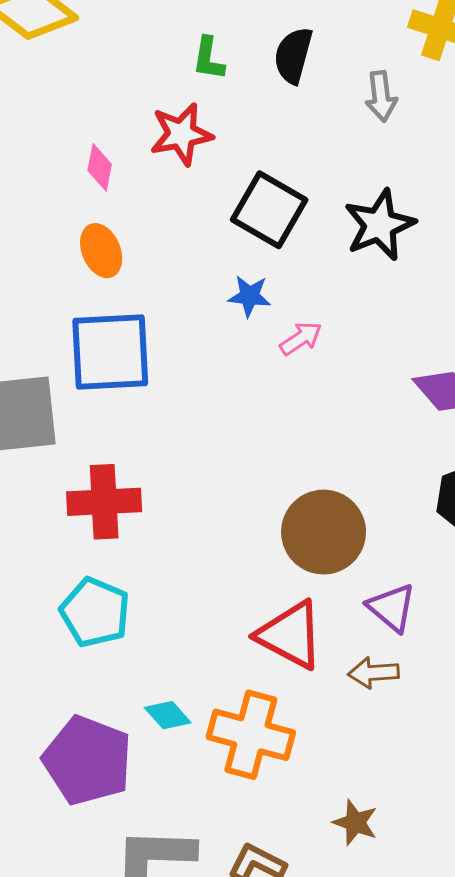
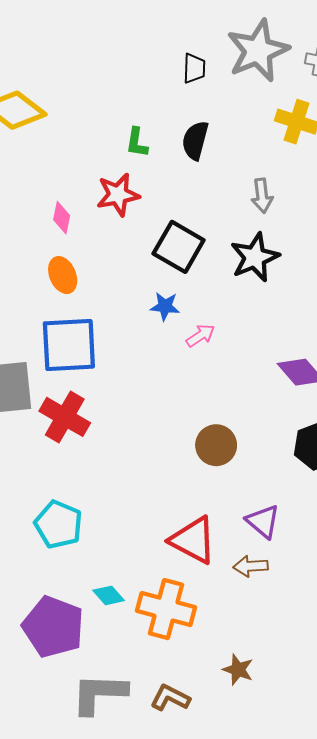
gray arrow: (381, 96) -> (262, 196), moved
red cross: (104, 502) -> (65, 417), moved, turned 33
brown circle: (324, 532) -> (216, 445), moved, size x0.7

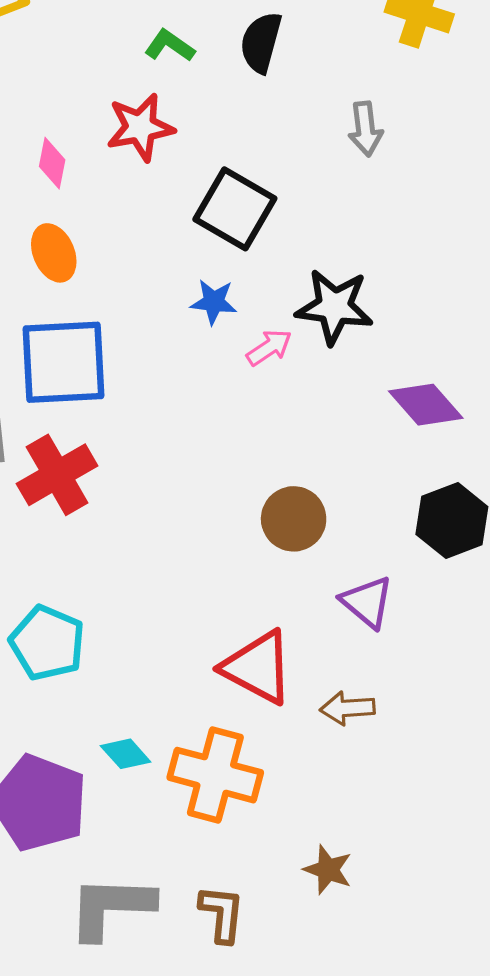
green L-shape: (137, 142) -> (170, 46), turned 116
black star: (255, 257) -> (334, 307), moved, turned 30
red cross: (65, 417) -> (57, 475), turned 30
purple triangle: (263, 521) -> (367, 602), moved
brown L-shape: (170, 698) -> (222, 914), turned 69

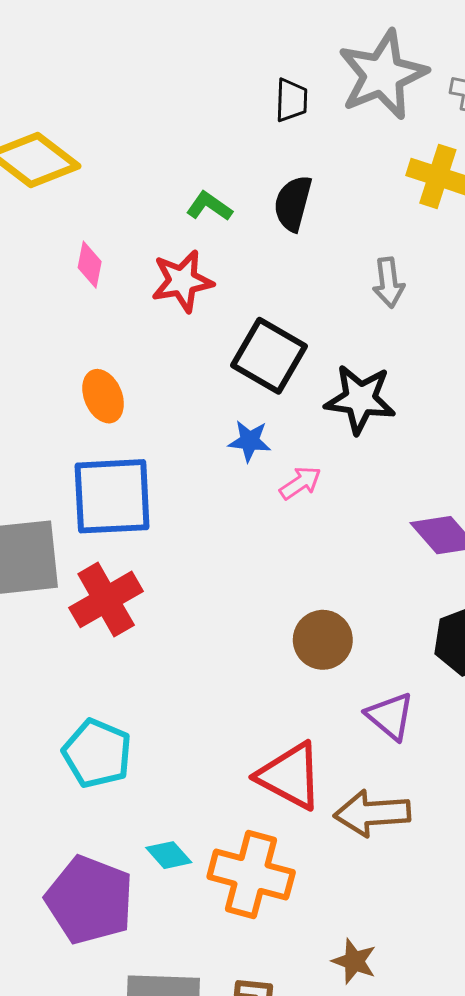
pink diamond: (52, 163) -> (90, 265), moved
black star: (334, 307) -> (360, 399), moved
brown arrow: (347, 708) -> (372, 813), size x1.5

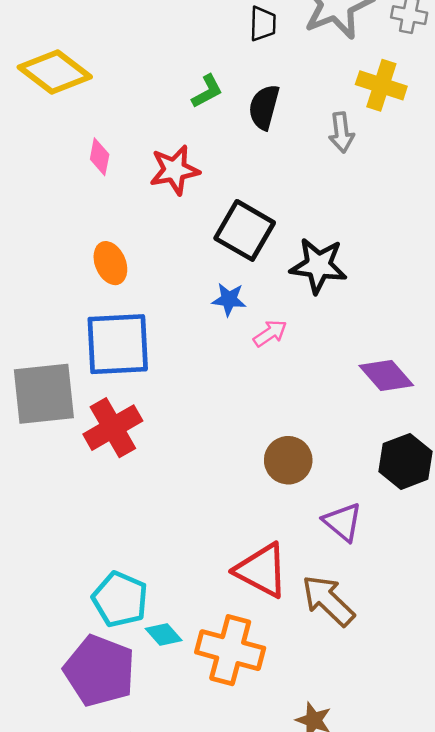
green L-shape: (209, 206) -> (207, 91), moved, turned 117
gray arrow: (389, 283) -> (341, 132), moved
cyan pentagon: (97, 753) -> (120, 599), moved
brown arrow: (372, 813) -> (328, 601), turned 48

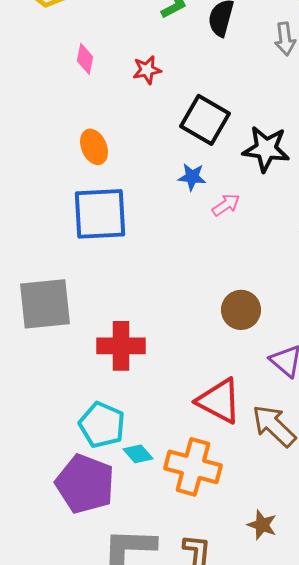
red star: (175, 170) -> (147, 70), size x0.7
gray square: (44, 394) -> (45, 304), moved
red cross: (113, 428) -> (121, 346), moved, turned 30

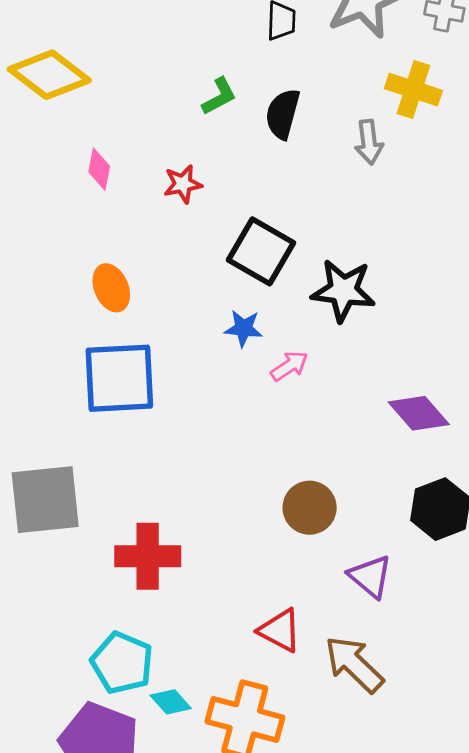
red triangle: (219, 401) -> (280, 630), size x0.7

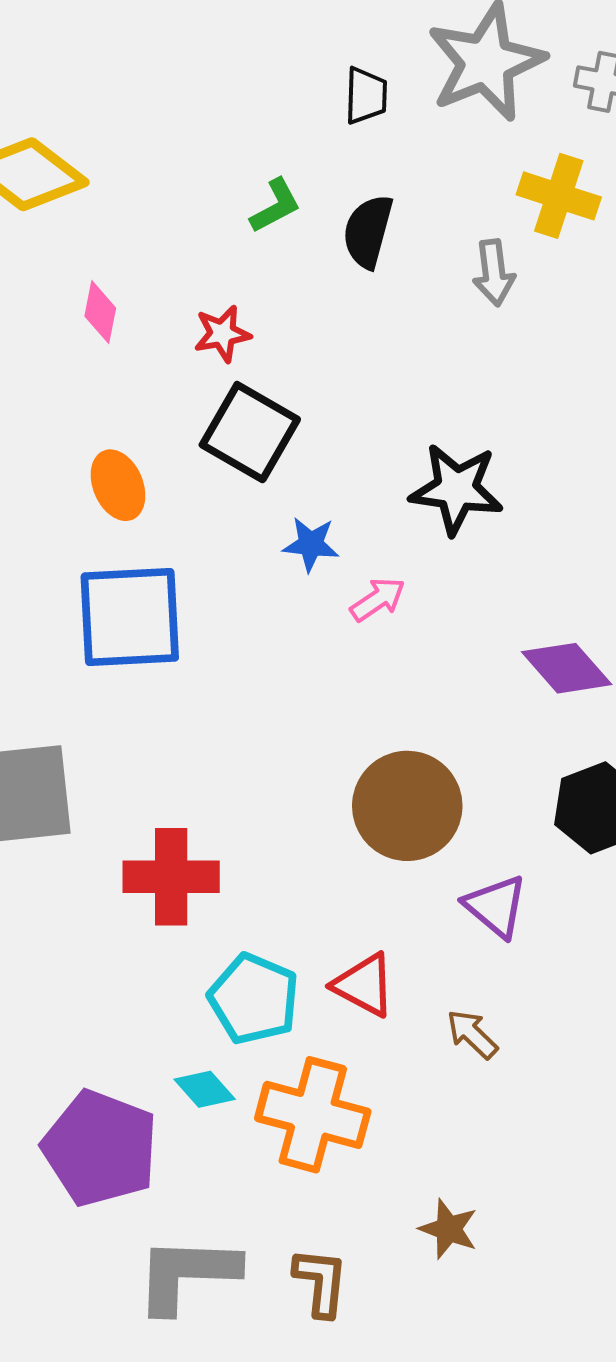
black square: (261, 251) -> (250, 432), moved
brown circle: (310, 508) -> (407, 806), size x1.4
cyan pentagon: (122, 663) -> (254, 999), moved
brown arrow: (354, 664) -> (472, 1034), size x0.6

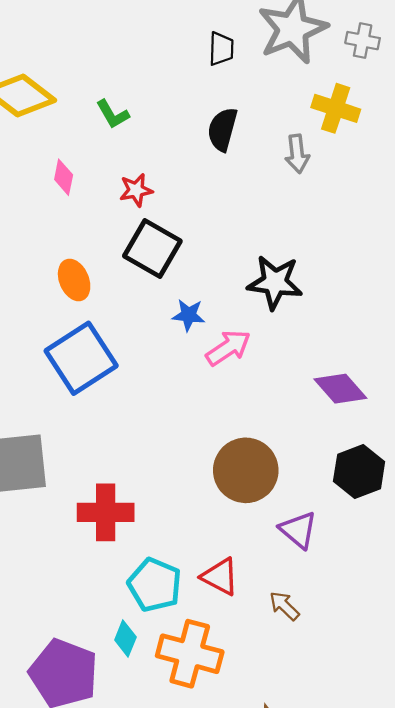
green L-shape: (275, 206) -> (113, 114), moved, turned 88
pink arrow: (378, 599) -> (228, 348), size x1.4
blue square: (130, 617) -> (81, 358), turned -30
cyan diamond: (205, 1089) -> (125, 639), turned 64

